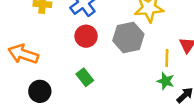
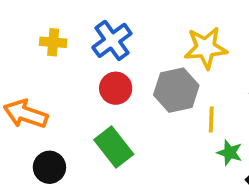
yellow line: (167, 58) -> (211, 119), moved
green rectangle: (85, 77) -> (114, 147), size x1.5

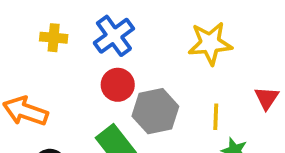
gray hexagon: (176, 90) -> (155, 111), moved

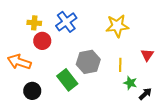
red circle: (118, 85) -> (42, 41), moved

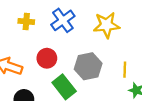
yellow star: (117, 26) -> (106, 25), moved
red circle: (42, 41) -> (47, 58), moved

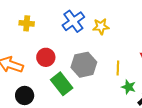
blue cross: (63, 20) -> (73, 21), moved
yellow star: (106, 25) -> (101, 27), size x0.7

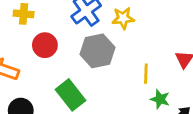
red circle: (46, 57) -> (45, 45), moved
gray hexagon: (84, 65) -> (98, 51), moved

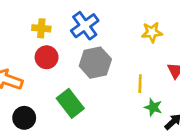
yellow cross: (24, 14) -> (41, 28), moved
yellow star: (123, 18) -> (152, 32), moved

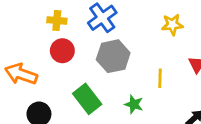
green star: (153, 107) -> (134, 104), moved

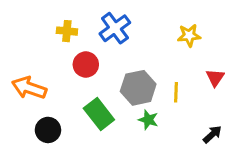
red circle: (62, 51) -> (86, 65), moved
gray hexagon: (113, 56) -> (138, 88), moved

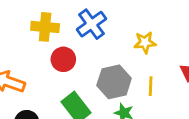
yellow cross: (67, 31) -> (45, 27), size x1.4
yellow star: (189, 35) -> (145, 42), moved

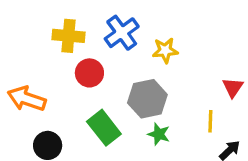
yellow star: (145, 42) -> (165, 50), moved
yellow line: (151, 86) -> (210, 121), moved

